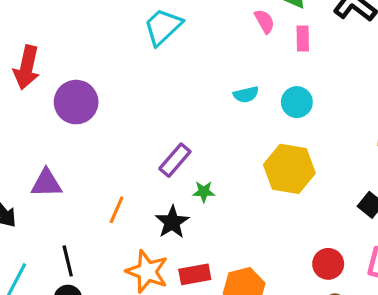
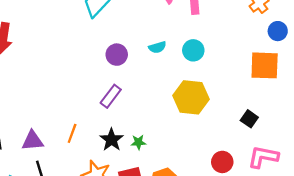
purple circle: (76, 102) -> (117, 55), moved, size x0.7
purple triangle: (46, 183) -> (32, 141), moved
green star: (204, 192) -> (138, 142), moved

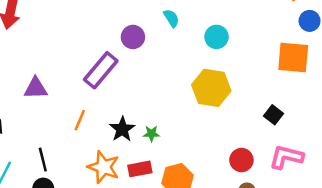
cyan semicircle: (157, 47) -> (171, 18), moved, turned -108
purple rectangle: (111, 96) -> (101, 70), moved, size x1.4
purple triangle: (32, 141) -> (36, 88), moved

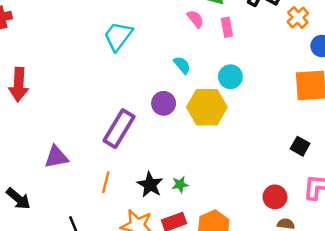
purple circle: (133, 37) -> (164, 103), moved
yellow hexagon: (211, 88) -> (207, 107), moved

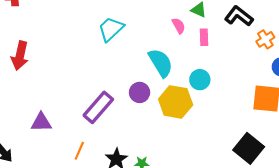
cyan semicircle: (182, 65) -> (161, 63), size x1.8
black square: (300, 146) -> (249, 148), size x1.8

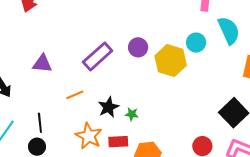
cyan semicircle: (161, 63) -> (229, 30), moved
orange line: (79, 151) -> (75, 95), turned 36

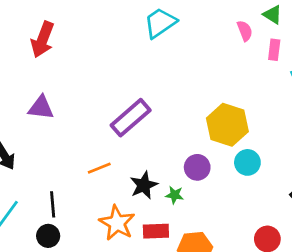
cyan circle: (196, 43) -> (247, 162), moved
purple circle: (138, 47) -> (197, 167), moved
purple triangle: (42, 64) -> (41, 108), moved

